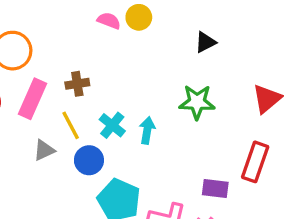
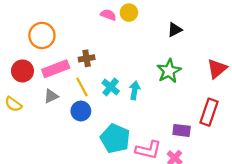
pink rectangle: (32, 99) -> (56, 69), turned 45
green star: (197, 102) -> (169, 71), turned -30
gray triangle: (44, 150) -> (51, 96), moved
blue circle: (89, 160) -> (81, 111), moved

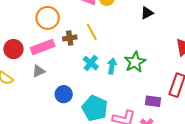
orange circle: (42, 35) -> (48, 18), moved
green star: (169, 71) -> (135, 62), moved
yellow line: (82, 87) -> (92, 32), moved
blue circle: (81, 111) -> (64, 94), moved

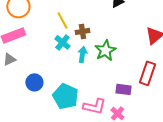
brown cross: (70, 38) -> (82, 31), moved
cyan cross: (91, 63) -> (62, 42), moved

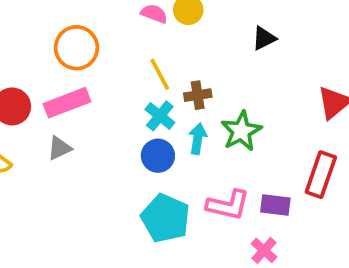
blue circle: (34, 82) -> (158, 156), moved
pink L-shape: (94, 106) -> (228, 205), moved

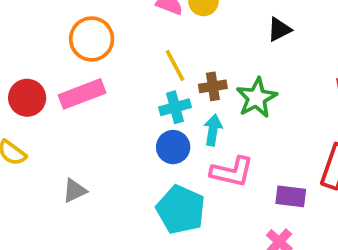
cyan cross: (160, 116) -> (175, 107), turned 36
green star: (241, 131) -> (257, 98), moved
gray triangle: (59, 148) -> (75, 191), moved
pink L-shape: (228, 205) -> (232, 172), moved

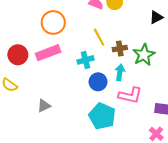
cyan cross: (175, 107) -> (86, 60), moved

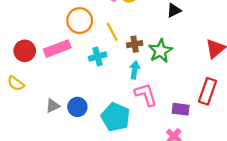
orange circle: (53, 22) -> (80, 21), moved
blue circle: (98, 82) -> (77, 107), moved
pink L-shape: (130, 95) -> (146, 95), turned -120

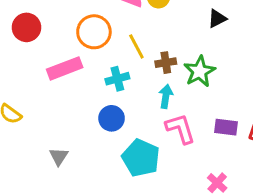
red circle: (25, 51) -> (26, 27), moved
gray triangle: (53, 106) -> (59, 156), moved, turned -32
blue circle: (77, 107) -> (112, 118), moved
purple rectangle: (181, 109) -> (226, 127), moved

